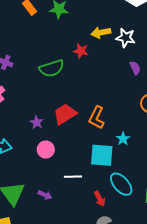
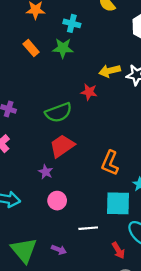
red trapezoid: (65, 114) -> (62, 146), moved

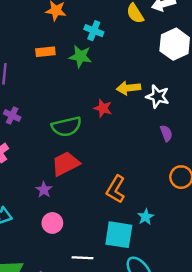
orange rectangle: (31, 48) -> (45, 52), turned -63

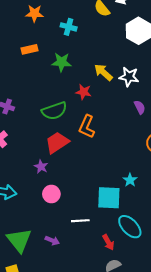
green star: (80, 56) -> (61, 62), moved
yellow arrow: (128, 88) -> (103, 72), turned 54
orange L-shape: (116, 189) -> (87, 127), moved

